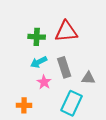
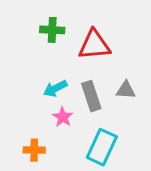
green cross: (37, 37) -> (52, 30), moved
gray triangle: (88, 78) -> (126, 90), moved

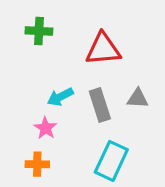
green cross: (52, 30) -> (39, 31), moved
pink star: (63, 117) -> (45, 128), moved

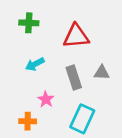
cyan arrow: (60, 97) -> (35, 64), moved
pink star: (45, 128) -> (46, 99), moved

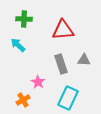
cyan arrow: (35, 64) -> (18, 45), moved, turned 70
orange cross: (28, 121) -> (23, 100), turned -32

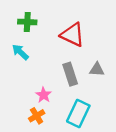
red triangle: (63, 30) -> (72, 35), turned 30
orange cross: (23, 100) -> (37, 116), moved

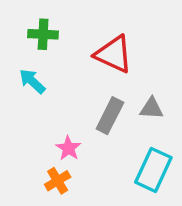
gray rectangle: (70, 74) -> (110, 116), turned 45
cyan rectangle: (78, 113) -> (153, 170), moved

